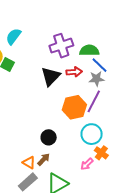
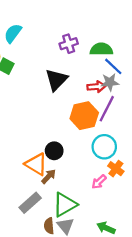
purple cross: (61, 46) -> (69, 44), size x0.7
red arrow: (74, 72) -> (96, 87), moved
orange triangle: (29, 163) -> (36, 164), moved, size x1.5

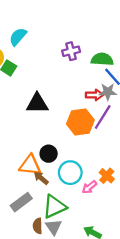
black triangle: (56, 80) -> (37, 103), moved, turned 40
cyan circle: (104, 147) -> (70, 173), moved
orange triangle: (36, 164) -> (30, 165), turned -30
brown arrow: (49, 176) -> (41, 178), turned -98

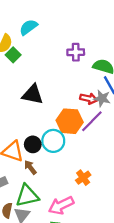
cyan circle: (70, 173) -> (53, 141), moved
brown arrow: (41, 178) -> (30, 167), moved
pink arrow: (89, 187) -> (61, 205), moved, size x1.6

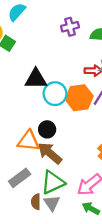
cyan circle: (53, 141) -> (55, 94), moved
brown arrow: (30, 167) -> (50, 153), size x1.6

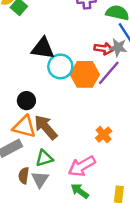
black circle: (47, 129) -> (26, 101), moved
orange triangle: (28, 141) -> (24, 127), moved
green triangle: (53, 182) -> (44, 158), size x0.7

